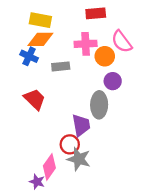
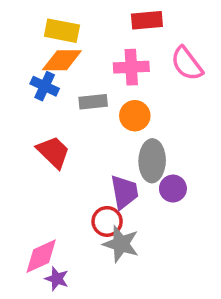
orange circle: (105, 56) -> (135, 116), moved
purple circle: (113, 81) -> (173, 189), moved
pink diamond: (49, 167) -> (41, 256), moved, turned 30

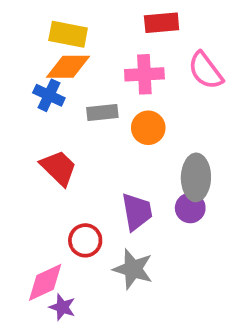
gray ellipse: (152, 161) -> (196, 177), moved
red circle: (107, 221) -> (85, 240), moved

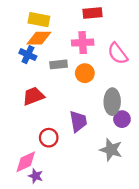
pink semicircle: (205, 71) -> (118, 53), moved
red trapezoid: (59, 168) -> (33, 96), turned -65
purple circle: (190, 208) -> (122, 119), moved
gray star: (133, 269) -> (111, 150), moved

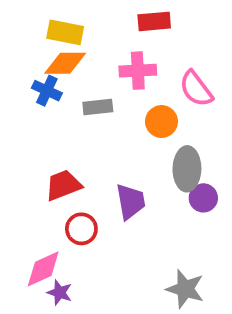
orange circle: (85, 73) -> (161, 122), moved
red trapezoid: (33, 96) -> (63, 185), moved
gray star: (111, 150) -> (185, 289), moved

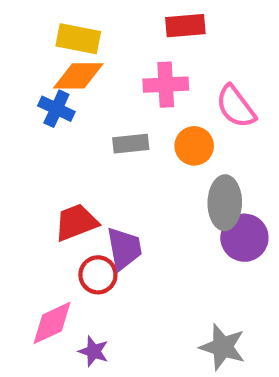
gray rectangle: (98, 107) -> (131, 144), moved
purple circle: (203, 198) -> (244, 238), size x1.4
purple trapezoid: (131, 202) -> (124, 249), moved
purple star: (60, 293) -> (94, 351), moved

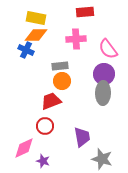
orange circle: (194, 146) -> (62, 81), moved
red trapezoid: (76, 222) -> (51, 101), moved
purple circle: (244, 238) -> (104, 74), moved
purple trapezoid: (124, 249) -> (82, 137), moved

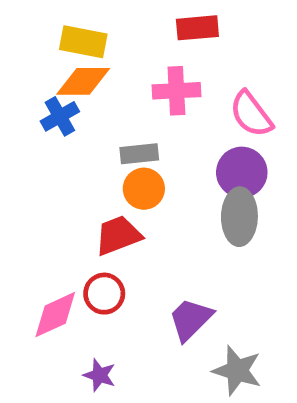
blue cross: (26, 50) -> (60, 116), turned 35
purple trapezoid: (82, 137) -> (190, 319), turned -125
pink diamond: (24, 148) -> (55, 315), moved

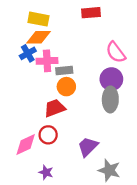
pink cross: (176, 91) -> (47, 61), moved

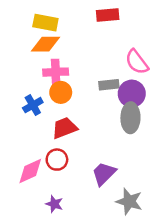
blue cross: (28, 53) -> (33, 105), moved
gray rectangle: (64, 71) -> (109, 85), moved
orange circle: (66, 87) -> (61, 92), moved

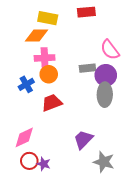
yellow rectangle: (45, 23) -> (48, 18), moved
red circle: (57, 160) -> (29, 161), moved

